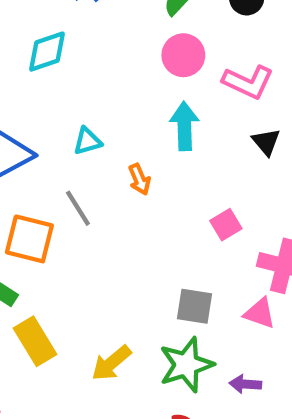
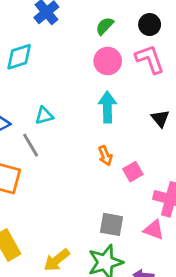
pink L-shape: (248, 82) -> (150, 59), moved, turned -136
orange arrow: (139, 179) -> (105, 156), moved
gray line: (78, 208) -> (31, 145), moved

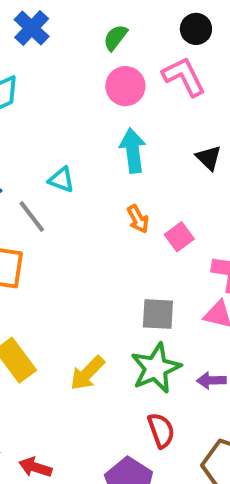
black circle: (150, 25) -> (196, 29), moved
cyan triangle: (44, 116) -> (61, 180), moved, turned 42

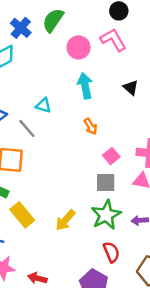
blue cross: (32, 28) -> (21, 28), moved
green semicircle: (115, 38) -> (53, 20), moved, size x1.5
pink square: (179, 237) -> (111, 156), moved

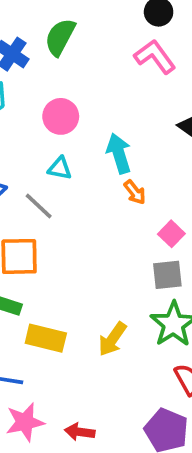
pink circle: (79, 47) -> (61, 116), moved
cyan arrow: (85, 86) -> (119, 154), moved
yellow rectangle: (22, 215) -> (46, 338), turned -30

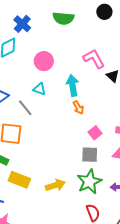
green semicircle: (60, 37) -> (63, 18), moved, turned -120
pink L-shape: (155, 57) -> (94, 59), moved
yellow arrow: (112, 339) -> (55, 185), turned -150

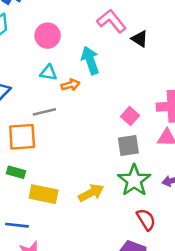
orange arrow: (78, 107) -> (70, 85), moved, turned -64
gray line: (25, 108) -> (44, 112), moved, turned -54

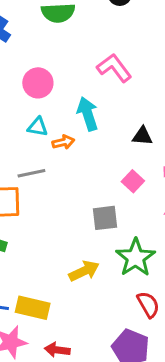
black triangle: (140, 39) -> (142, 136), moved, turned -30
gray square: (128, 146) -> (105, 218), moved
yellow rectangle: (44, 194) -> (33, 308), moved

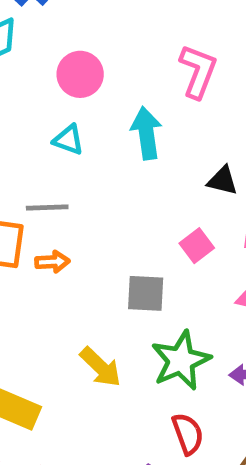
pink L-shape: (114, 68) -> (198, 71), turned 48
orange arrow: (63, 142) -> (52, 262), moved
yellow arrow: (84, 271) -> (101, 367), turned 60

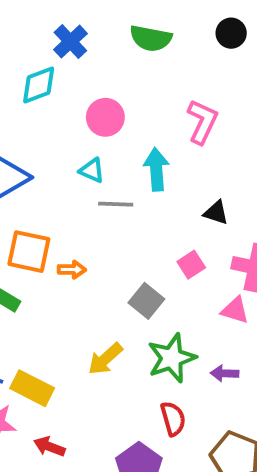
gray line: (47, 207) -> (116, 204), moved
gray square: (146, 293) -> (146, 301), turned 32
yellow arrow: (101, 367) -> (105, 359), turned 90

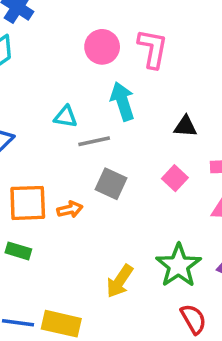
pink circle: (105, 117) -> (102, 47), moved
gray square: (146, 301) -> (111, 184), moved

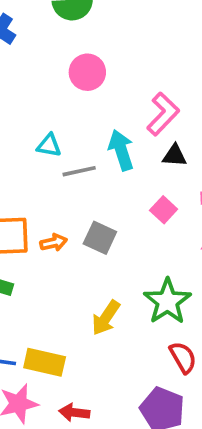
pink L-shape: (153, 49) -> (163, 114), moved, turned 33
cyan arrow: (122, 101) -> (121, 150), moved
gray square: (111, 184) -> (100, 238), moved

